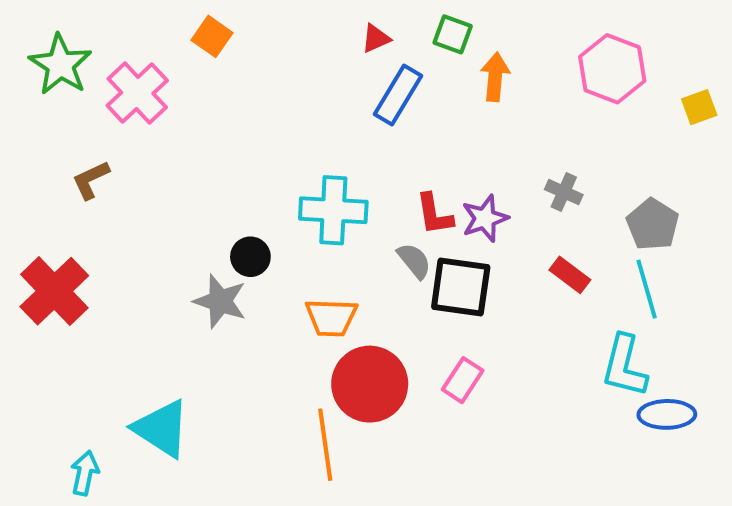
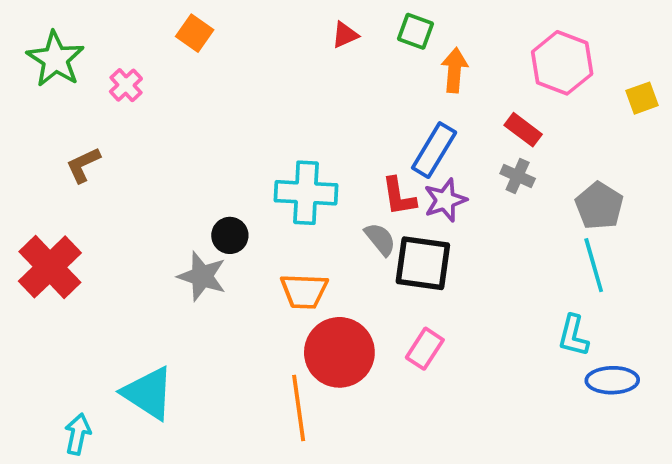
pink cross: (137, 93) -> (126, 85), size x0.6
blue rectangle: (398, 95) -> (434, 150), moved
red rectangle: (570, 275) -> (523, 130), moved
cyan L-shape: (624, 366) -> (573, 336), size x0.7

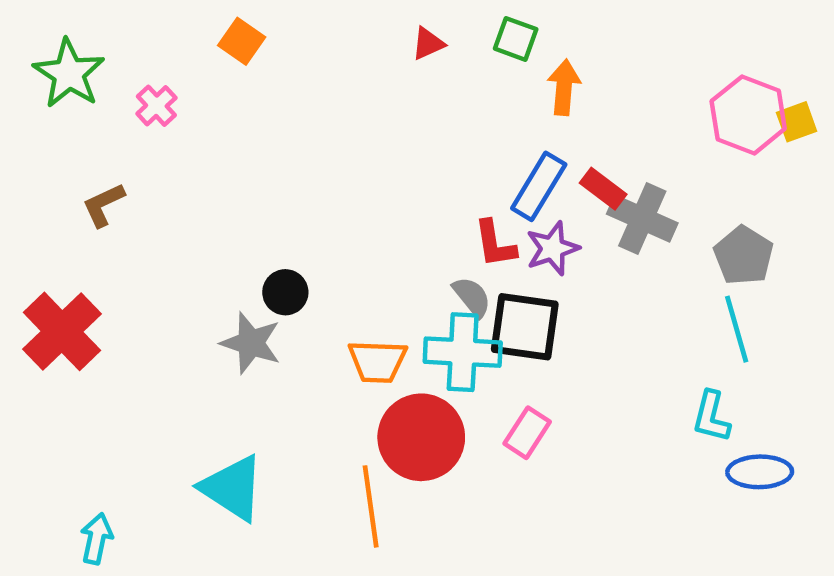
pink hexagon: (562, 63) -> (748, 115), moved
red rectangle: (523, 130) -> (603, 189), moved
gray cross: (518, 176) -> (642, 219), size x1.6
cyan cross: (306, 193) -> (463, 352), moved
cyan triangle: (148, 393) -> (232, 488), moved

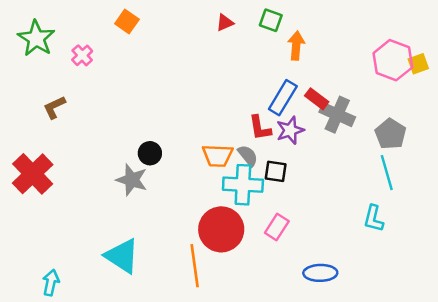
black square: (525, 327) -> (276, 171), size x0.6
orange trapezoid: (377, 361) -> (218, 156), moved
blue ellipse: (760, 472) -> (320, 273), moved

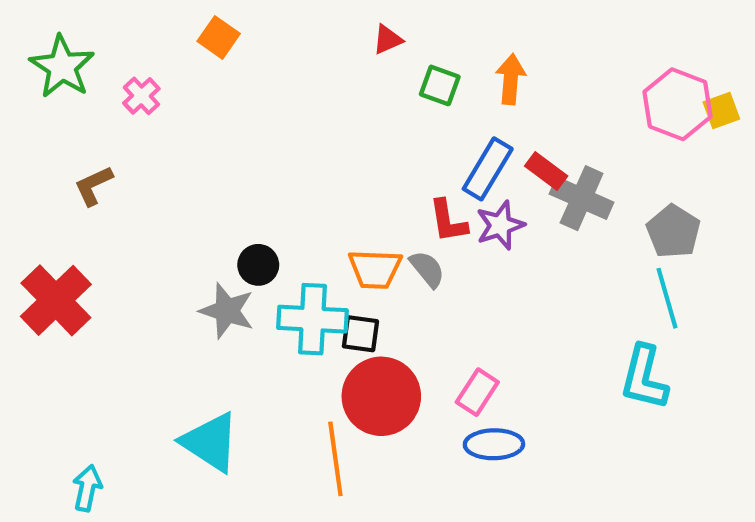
green square: (271, 20) -> (440, 85), moved
black square: (276, 171) -> (360, 334), moved
cyan cross: (243, 185) -> (312, 319), moved
cyan L-shape: (374, 219) -> (644, 378), size x1.4
blue ellipse: (320, 273) -> (494, 444), moved

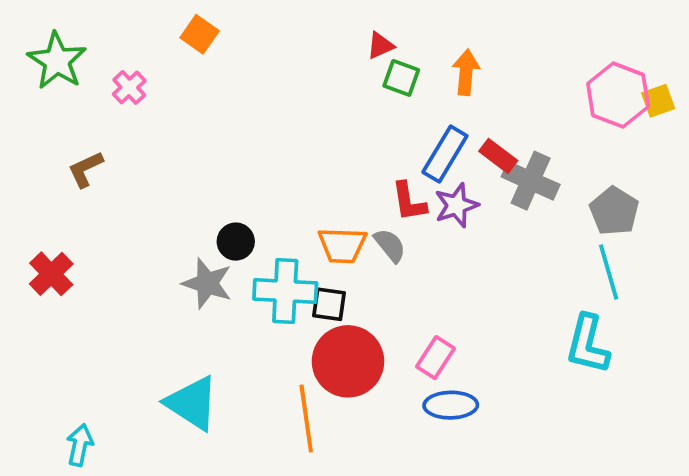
red triangle: (388, 40) -> (380, 46), moved
red cross: (56, 300) -> (51, 274), size x0.7

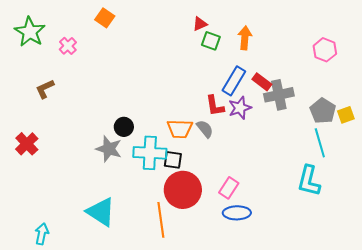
pink hexagon: (618, 95) -> (325, 50), size x0.7
yellow square: (658, 101) -> (346, 115), moved
gray cross: (531, 181) -> (279, 95), turned -36

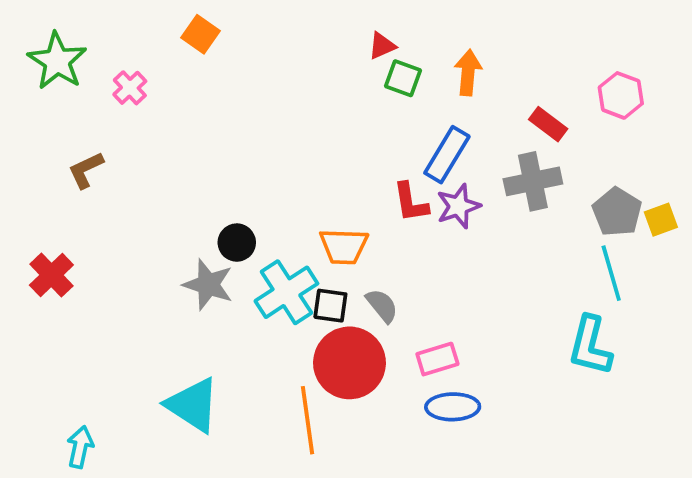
red rectangle: (262, 82) -> (548, 124), moved
gray semicircle: (205, 129) -> (382, 306), moved
cyan cross: (150, 153) -> (286, 292), turned -36
pink rectangle: (229, 188) -> (437, 359), turned 40

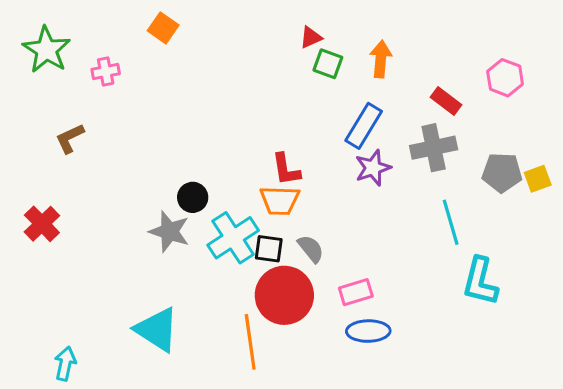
pink cross: (130, 88) -> (106, 71), turned 32
red L-shape: (411, 202) -> (286, 169), moved
gray pentagon: (617, 212) -> (502, 173), turned -30
cyan line: (611, 273) -> (451, 222), moved

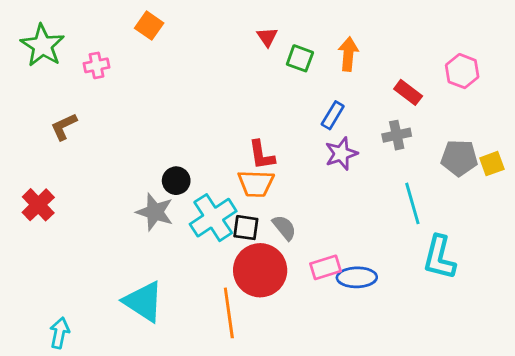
red triangle: (311, 37) -> (267, 37), moved, turned -40
blue rectangle: (364, 126) -> (333, 115), size x0.7
gray cross: (434, 148) -> (397, 135), size x0.7
blue ellipse: (368, 331) -> (357, 277), moved

